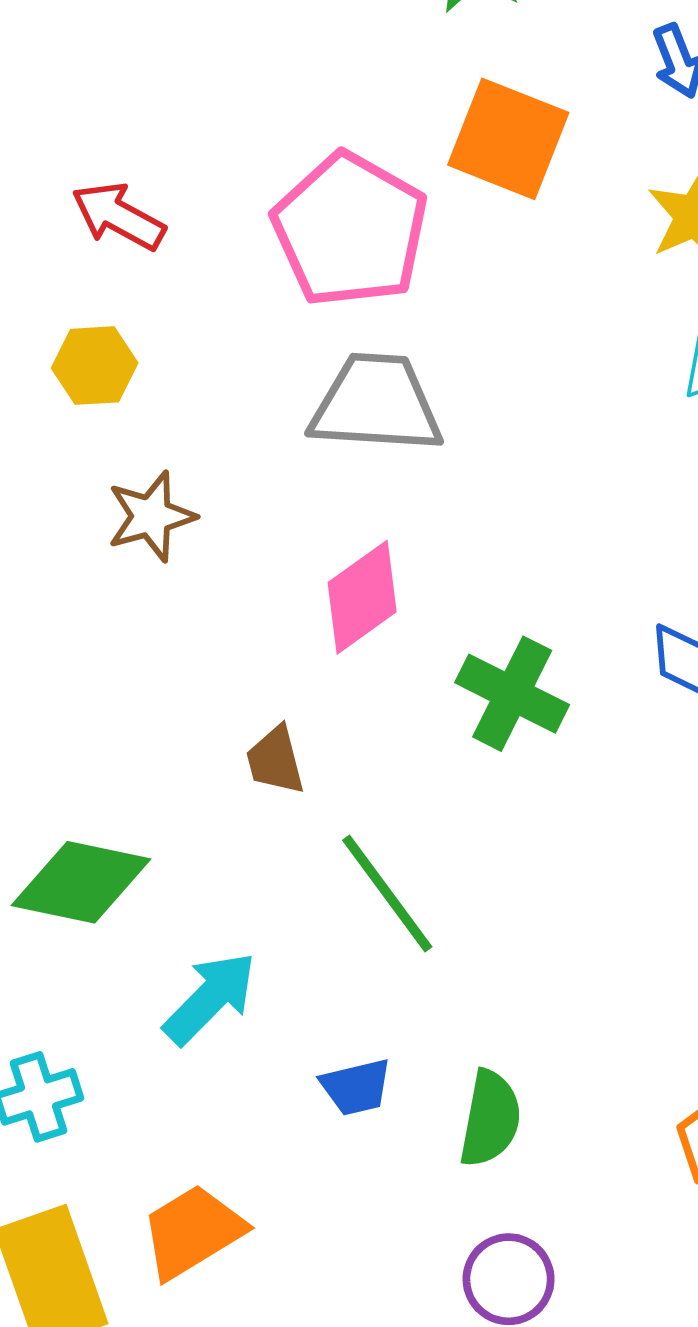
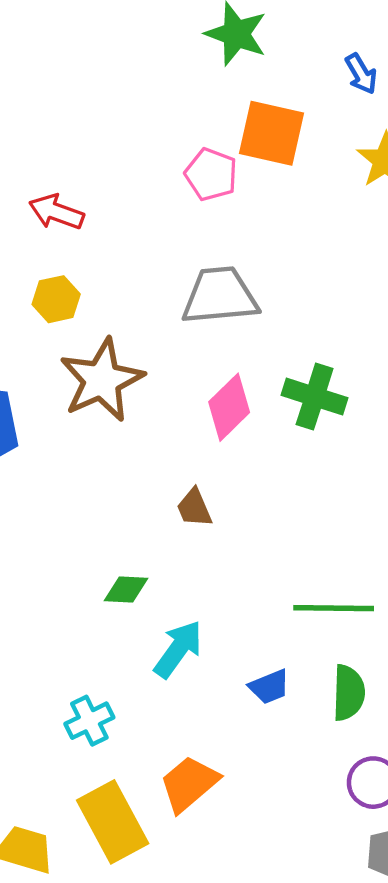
pink pentagon: (350, 230) -> (211, 174), moved, size x0.6
brown star: (151, 516) -> (102, 380), size x1.6
green cross: (512, 694) -> (315, 397), moved
green diamond: (81, 882) -> (126, 589), moved, size x0.6
green line: (387, 894) -> (334, 608), moved, turned -44

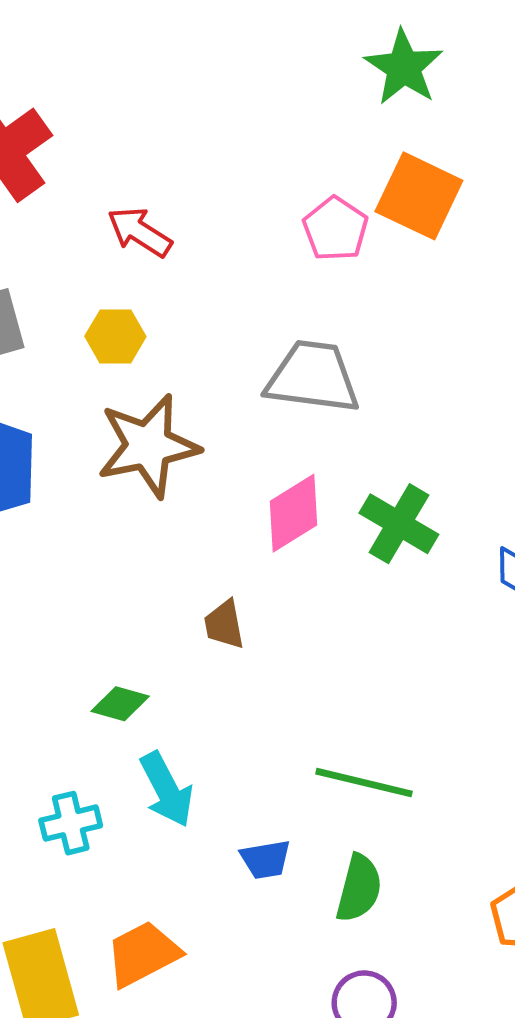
cyan arrow: (178, 649) -> (167, 789), turned 104
cyan cross: (89, 721) -> (71, 823), moved

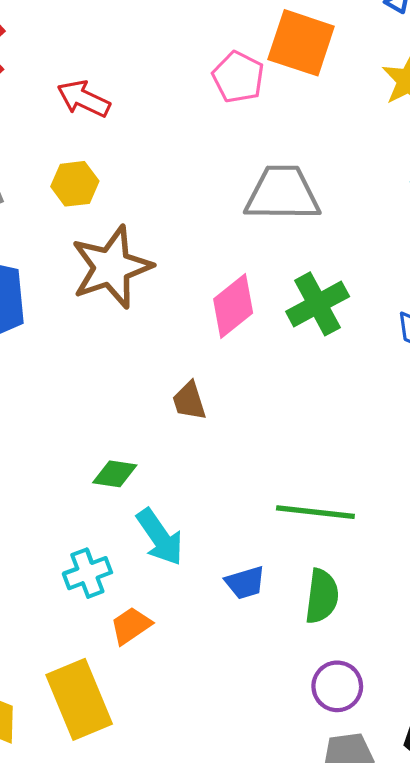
gray trapezoid: (313, 377) -> (282, 194), moved
green cross: (399, 524) -> (318, 304), turned 38
orange trapezoid: (143, 954) -> (131, 626), moved, size x0.7

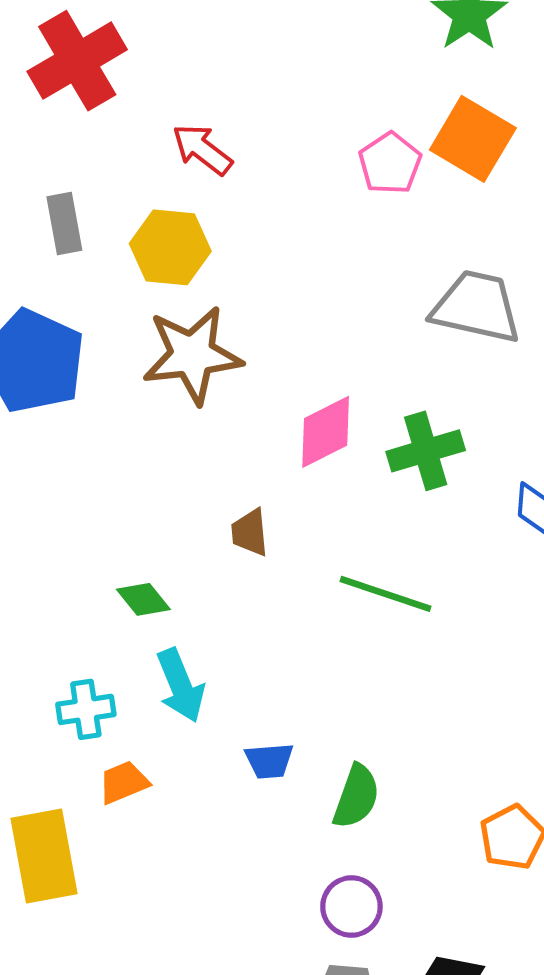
yellow hexagon: (75, 184) -> (170, 247), size x1.4
gray trapezoid: (282, 194) -> (476, 307), moved
green diamond: (115, 474) -> (143, 599), turned 30
green line: (315, 512) -> (386, 594), moved

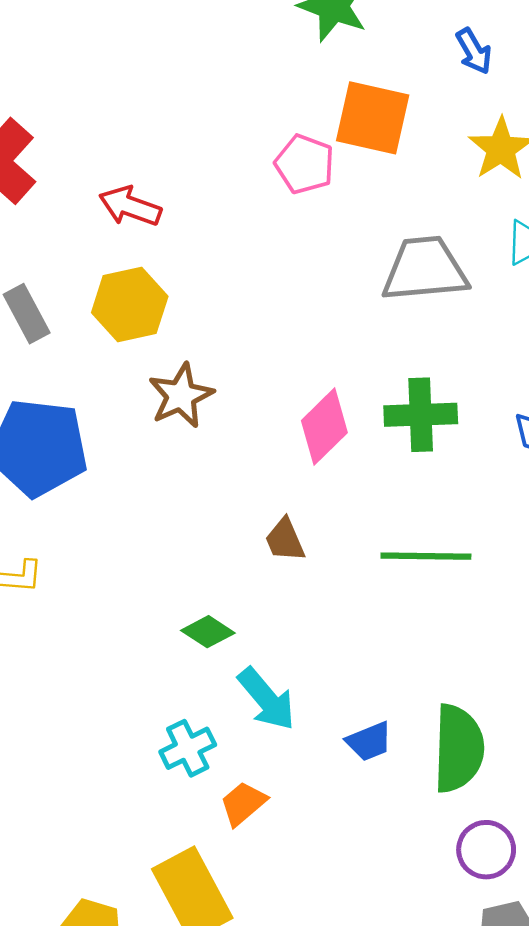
brown star: (192, 355) -> (181, 396), size x0.7
green cross: (426, 451) -> (421, 415), turned 32
green semicircle: (356, 796) -> (458, 748), size x1.4

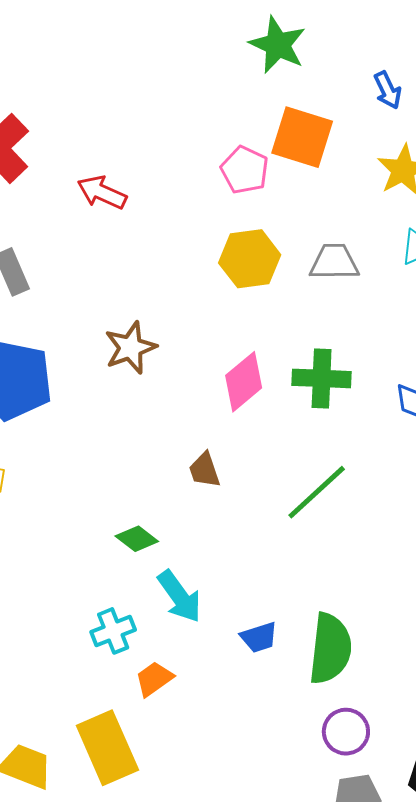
gray trapezoid: (425, 269) -> (334, 262), size x0.7
yellow hexagon: (130, 305) -> (250, 259), moved
green line: (426, 556) -> (317, 492), turned -48

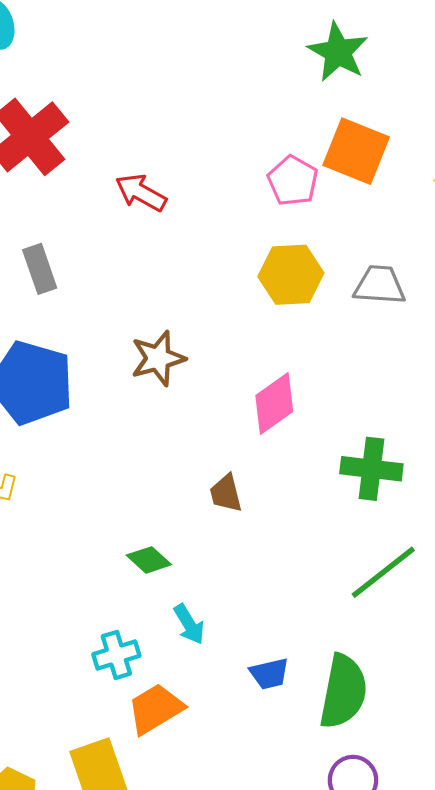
green cross: (322, 378) -> (371, 469), moved
green line: (317, 492) -> (383, 572), moved
cyan arrow: (180, 597) -> (189, 624), size x0.7
orange trapezoid: (154, 679) -> (155, 709), size x1.4

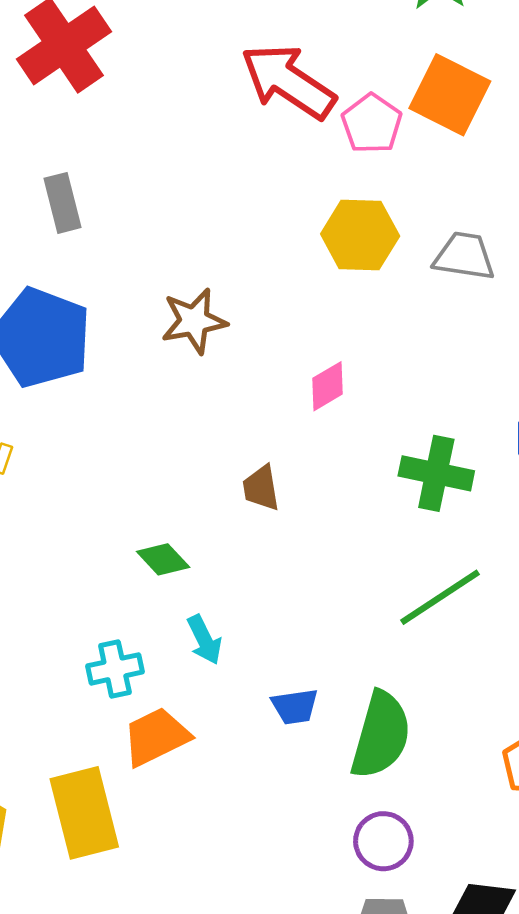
red arrow: (141, 193) -> (288, 81), moved, size x1.6
pink diamond: (274, 404) -> (327, 386), size x0.7

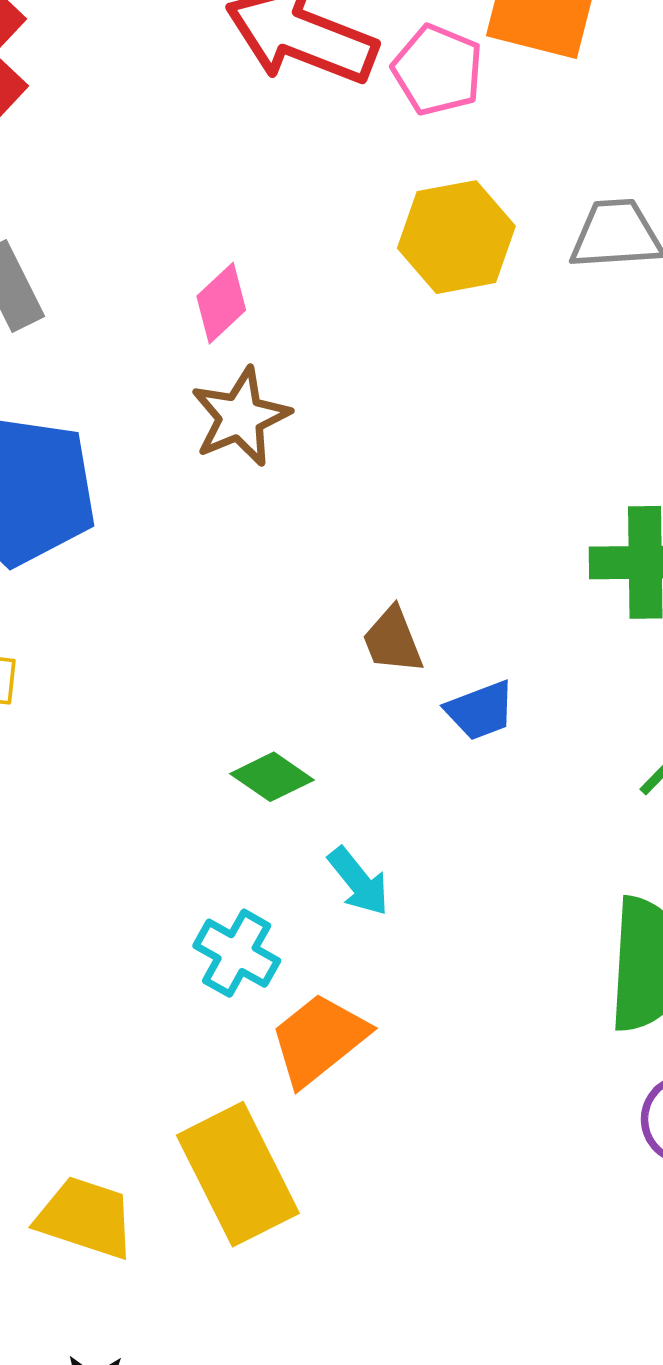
pink diamond: (327, 386) -> (221, 303), moved
cyan cross: (115, 669) -> (237, 953), turned -36
blue trapezoid: (295, 706) -> (480, 710), moved

